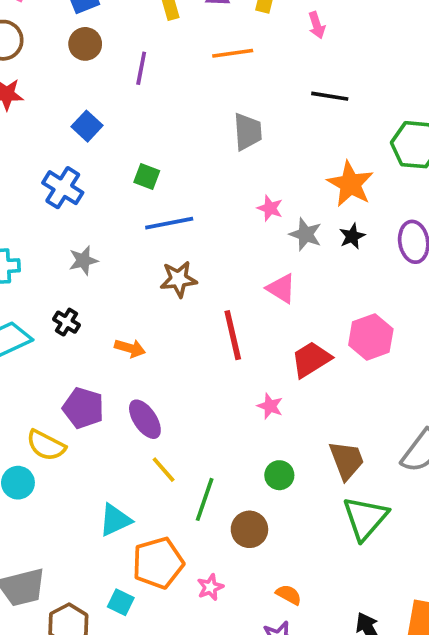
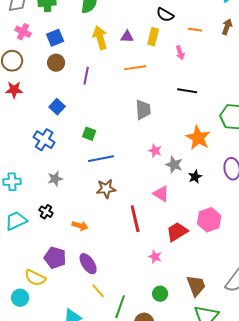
black star: (352, 236) -> (195, 177), moved

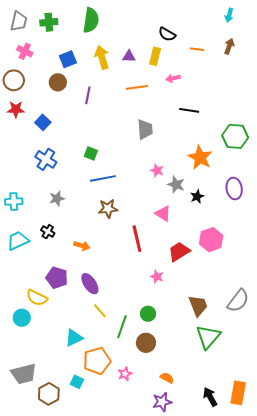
blue square: (55, 38) -> (68, 59), moved
pink arrow: (180, 53) -> (173, 78), moved, turned 96
blue square: (57, 107) -> (43, 122), moved
green circle: (160, 294) -> (148, 314), moved

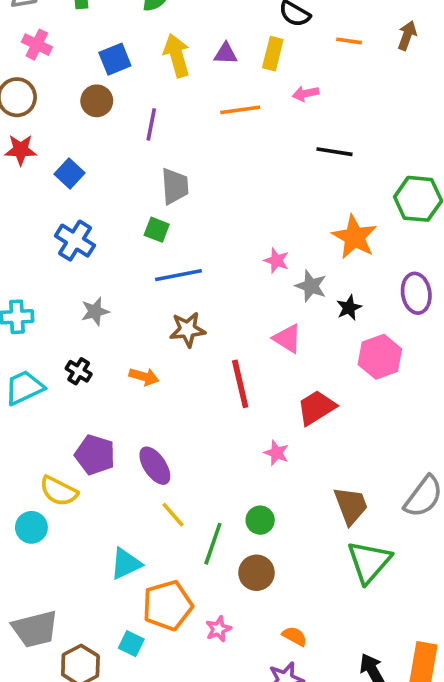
gray trapezoid: (145, 129) -> (175, 186), moved
pink hexagon: (211, 240) -> (380, 357), moved
orange arrow: (82, 246) -> (144, 377), moved

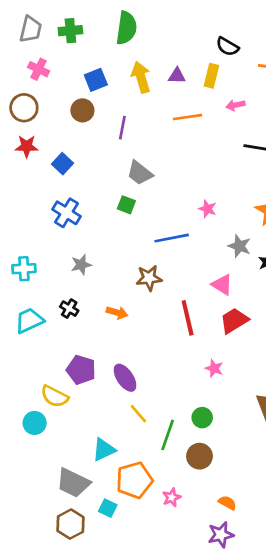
gray trapezoid: (175, 186) -> (140, 173), turned 132
pink star: (276, 261) -> (207, 209), moved
blue line: (178, 275) -> (172, 238), moved
red trapezoid: (316, 408) -> (234, 321), moved
gray trapezoid: (35, 629) -> (73, 483), moved, turned 40

